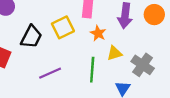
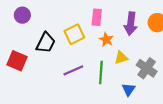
purple line: (50, 73) -> (73, 70), moved

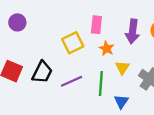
black trapezoid: (46, 43) -> (42, 72), moved
yellow triangle: (121, 58) -> (122, 68), turned -40
blue triangle: (129, 89) -> (121, 102), moved

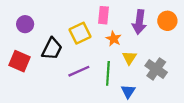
purple circle: (17, 22) -> (25, 24), moved
black trapezoid: (42, 72) -> (52, 49), moved

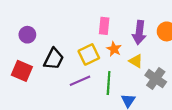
yellow square: (80, 33) -> (89, 54), moved
yellow triangle: (129, 58) -> (136, 61), moved, turned -32

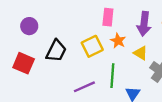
purple line: (80, 81) -> (84, 87), moved

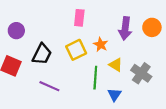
pink rectangle: (108, 17) -> (79, 18), moved
yellow triangle: (141, 53) -> (116, 65), moved
purple line: (84, 87) -> (49, 86), moved, turned 48

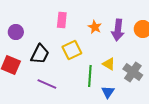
pink rectangle: (79, 18) -> (62, 20), moved
orange star: (101, 45) -> (95, 27), moved

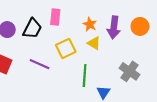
black trapezoid: (40, 54) -> (32, 29), moved
yellow triangle: (109, 64) -> (94, 43), moved
purple line: (47, 84) -> (40, 64), moved

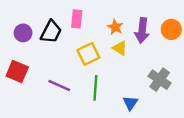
purple line: (40, 64) -> (59, 85), moved
green line: (85, 76) -> (95, 88), moved

